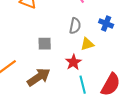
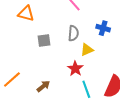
gray square: (45, 44) -> (44, 40), moved
brown arrow: (39, 77) -> (43, 86), size x0.6

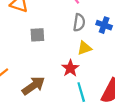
gray semicircle: (73, 33) -> (79, 23), moved
brown arrow: (43, 86) -> (33, 86), size x1.5

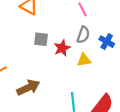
red star: (70, 68) -> (62, 48), moved

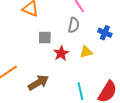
gray semicircle: (83, 35) -> (74, 25), moved
red star: (62, 48) -> (61, 53), moved

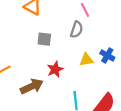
blue cross: (105, 33) -> (107, 55), moved
red star: (61, 53) -> (55, 69), moved

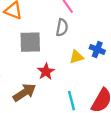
gray square: (44, 39) -> (30, 42), size x1.5

